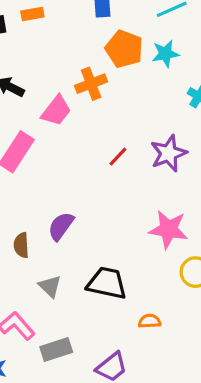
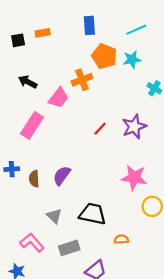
brown semicircle: (21, 245) -> (34, 179), moved
gray rectangle: (56, 350) -> (69, 248), moved

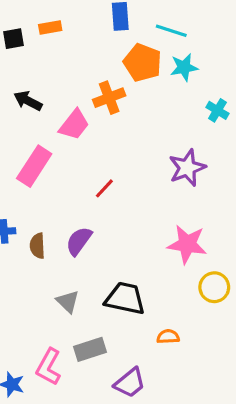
cyan line: (136, 30) -> (171, 31), moved, turned 42
red line: (100, 129) -> (104, 188), moved
pink L-shape: (32, 243) -> (49, 367), moved, turned -110

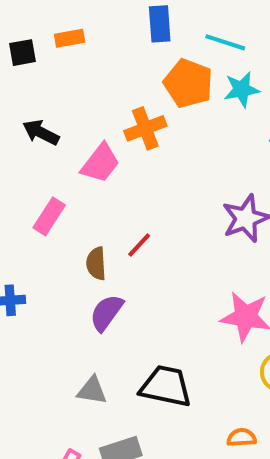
pink rectangle: (34, 166) -> (49, 216), size x0.7
brown semicircle: (37, 246) -> (96, 263), moved
gray triangle: (68, 302) -> (92, 390), turned -35
orange semicircle: (168, 337) -> (242, 438), moved

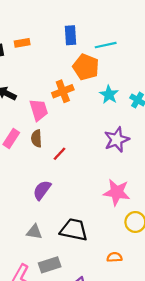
cyan line: (225, 42) -> (106, 45), turned -30
cyan star: (242, 89) -> (109, 95), moved, turned -30
pink trapezoid: (100, 163) -> (39, 110), turned -55
brown semicircle: (96, 263) -> (36, 138), moved

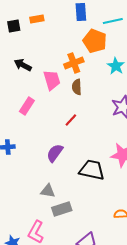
brown semicircle: (36, 138) -> (77, 87), moved
black trapezoid: (74, 230) -> (92, 170), moved
gray rectangle: (50, 265) -> (62, 209), moved

